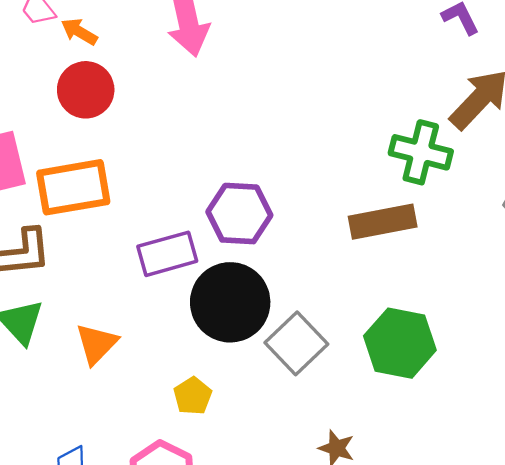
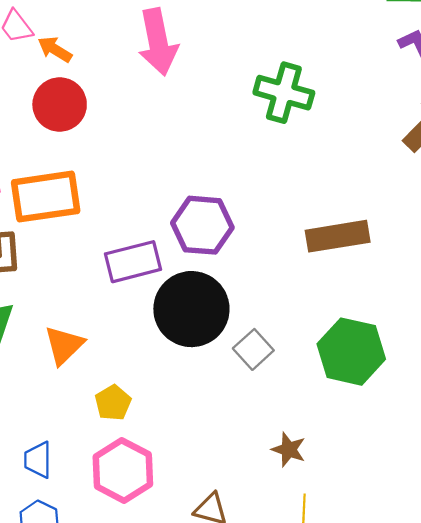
green cross: (421, 152) -> (284, 93), moved
gray square: (296, 343) -> (253, 349), size x0.7
yellow pentagon: (193, 396) -> (113, 403), moved

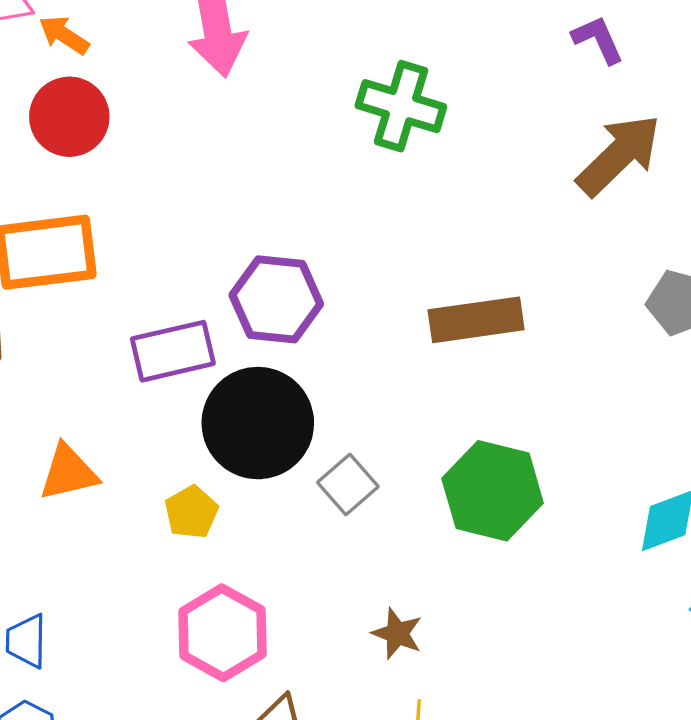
orange triangle: (64, 345) -> (68, 472), turned 30
yellow pentagon: (113, 403) -> (191, 512), moved
pink hexagon: (123, 470) -> (222, 633), moved

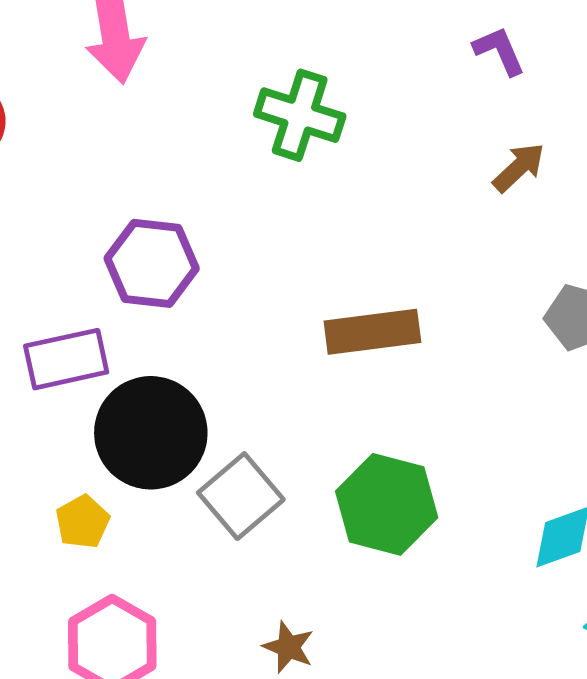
brown arrow: (619, 155) -> (519, 167), size x0.6
purple hexagon: (276, 299) -> (152, 263), moved
gray square: (348, 485) -> (241, 496), size x1.4

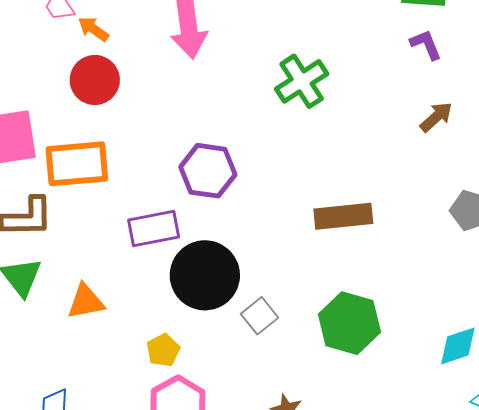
green cross: (300, 115) -> (302, 81), turned 38
gray square: (241, 496) -> (260, 316), size x0.7
yellow pentagon: (82, 522) -> (163, 350), moved

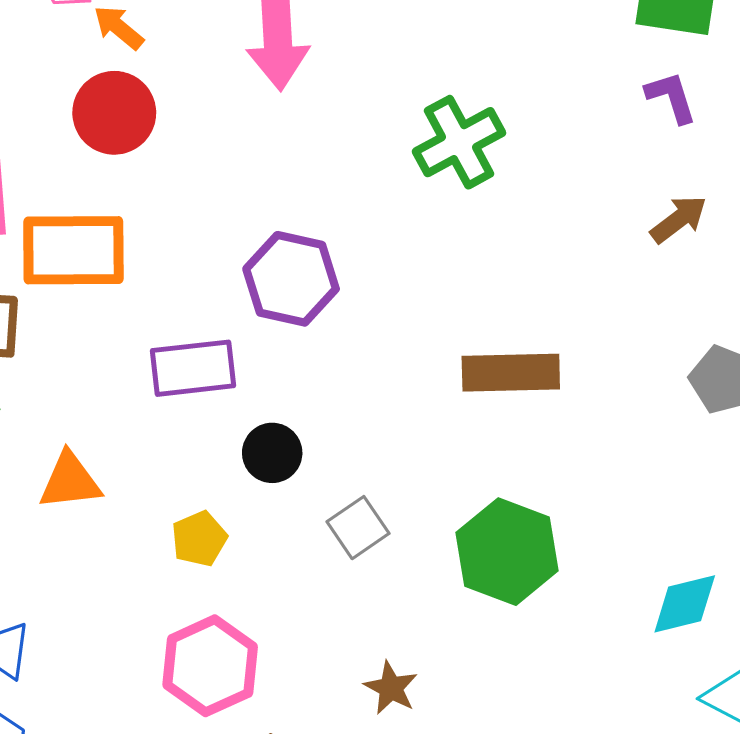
black circle: (205, 275) -> (272, 453), size x0.5
yellow pentagon: (163, 350) -> (199, 539), moved

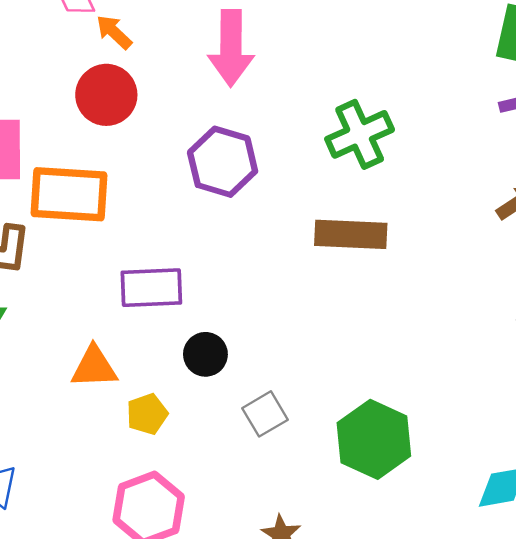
purple hexagon: (291, 279) -> (223, 162), moved
brown rectangle: (511, 373) -> (351, 234), moved
orange triangle: (70, 481) -> (94, 367), moved

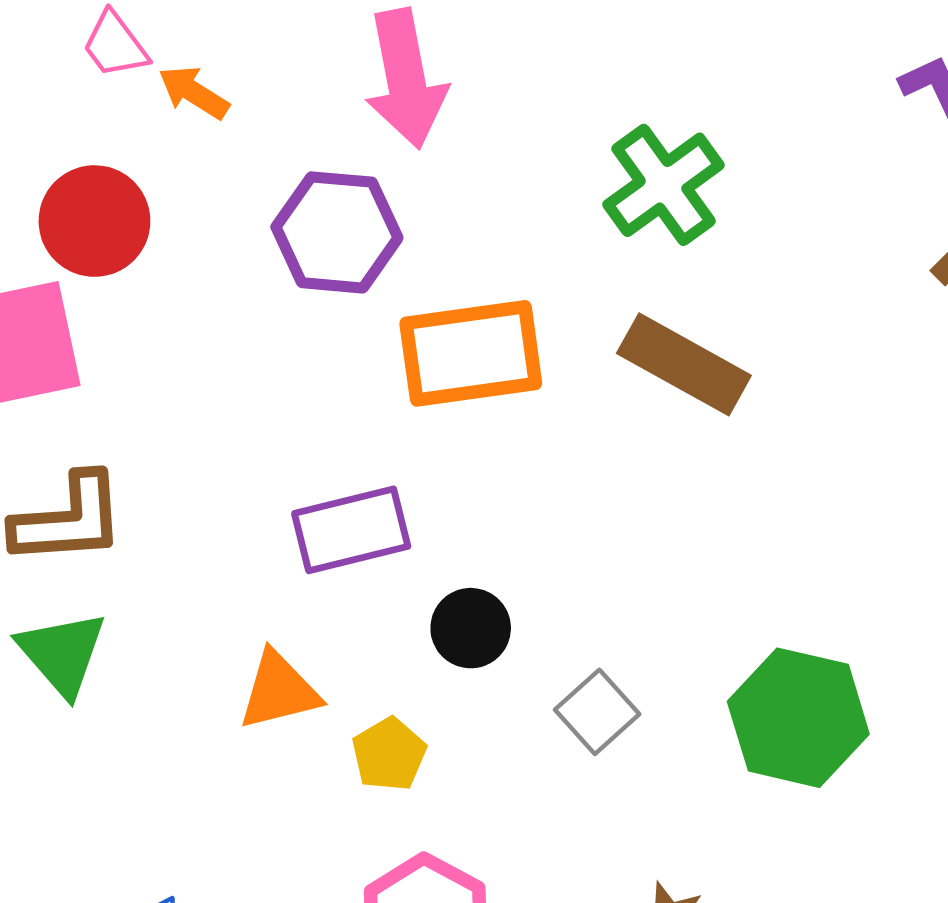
red circle: (106, 95) -> (94, 221), moved
purple hexagon: (223, 162) -> (337, 232), moved
orange rectangle: (69, 194) -> (471, 353), moved
brown rectangle: (351, 234) -> (684, 364), turned 38

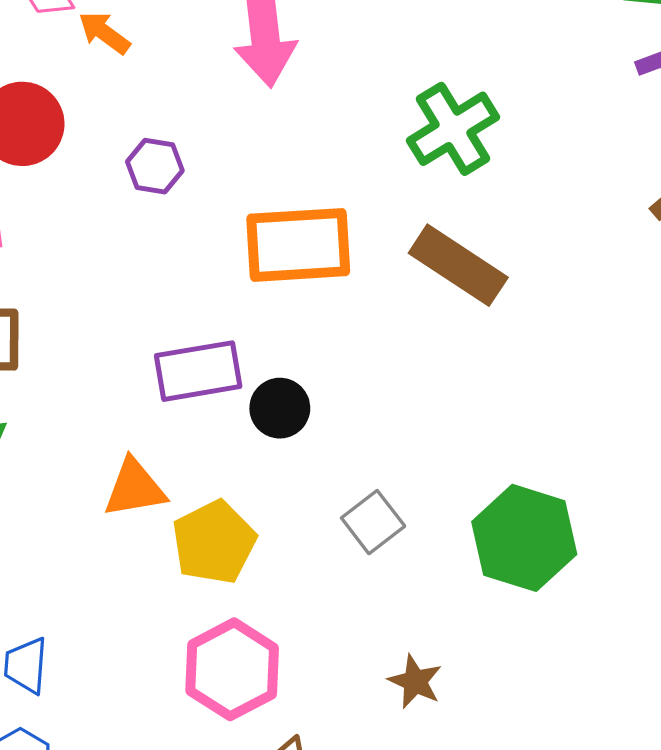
purple hexagon: (337, 232) -> (155, 166), moved, size x0.6
black circle: (471, 628) -> (280, 408), moved
yellow pentagon: (389, 754) -> (214, 542), size x1.5

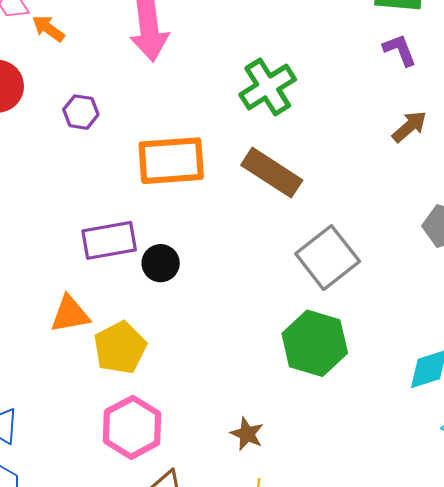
gray square: (373, 522) -> (328, 258), moved, size x1.6

